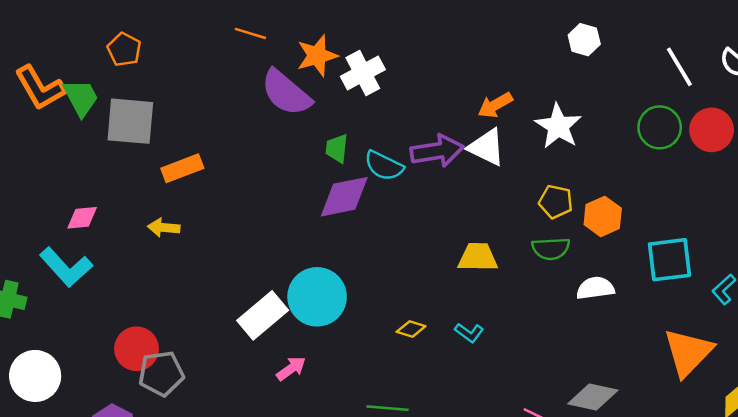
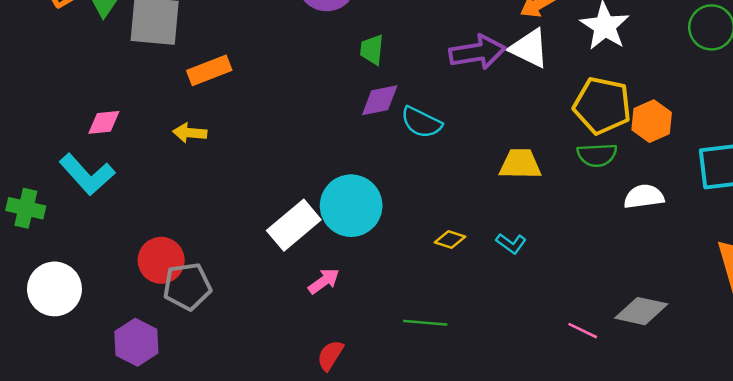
cyan semicircle: (384, 166) -> (421, 122), moved
purple diamond: (344, 197) -> (380, 100), size x0.7
yellow pentagon: (556, 202) -> (602, 105), size x1.6

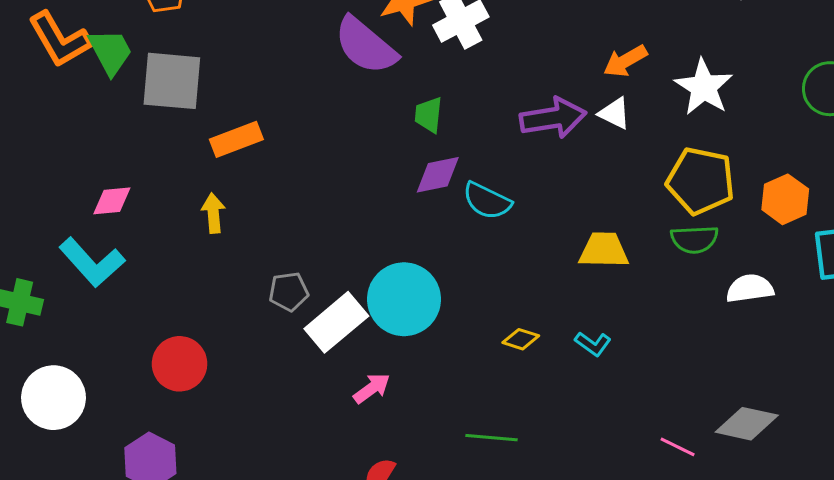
white triangle: (529, 48) -> (615, 113), size x0.7
orange hexagon: (652, 121) -> (785, 199), moved
yellow arrow: (190, 133) -> (213, 213), turned 80
gray pentagon: (187, 286) -> (289, 292), moved, size x0.7

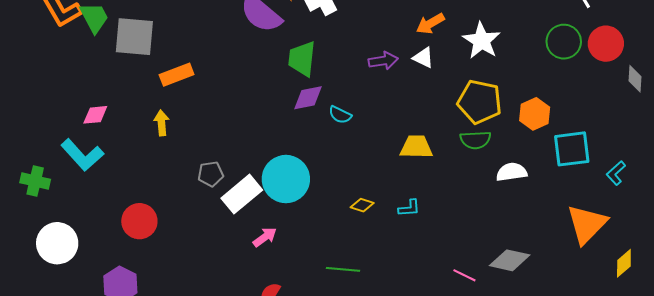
green trapezoid: (429, 115) -> (302, 59), size x1.5
purple arrow: (553, 118) -> (383, 61), size x0.7
cyan semicircle: (487, 201) -> (340, 115), size x0.7
cyan L-shape: (593, 344) -> (409, 208), turned -40

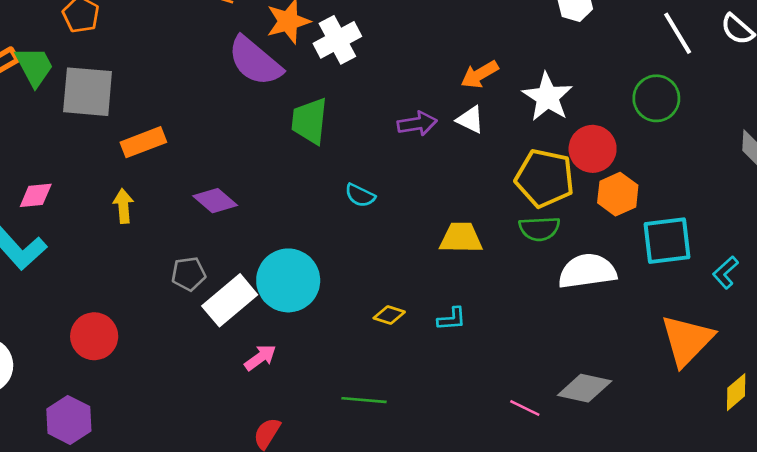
red circle: (606, 44) -> (593, 149), moved
purple diamond: (308, 98) -> (215, 201), moved, turned 52
white semicircle: (512, 172) -> (587, 271), size x1.4

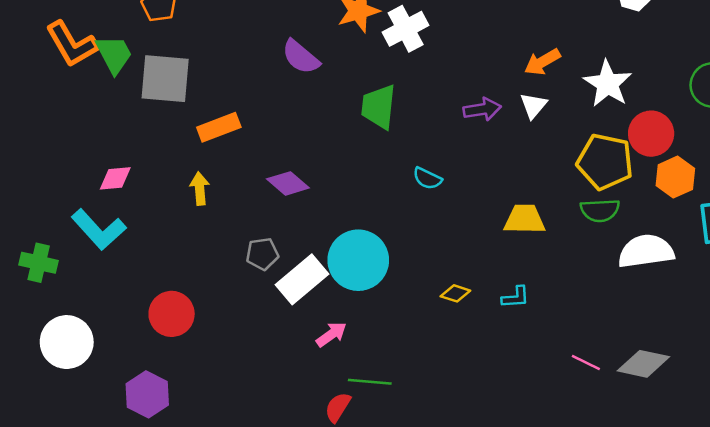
purple semicircle: (255, 61) -> (301, 57), moved, size x0.7
white triangle: (470, 120) -> (533, 105), turned 44
green line: (364, 400) -> (370, 382), moved
pink line: (525, 408) -> (586, 362), moved

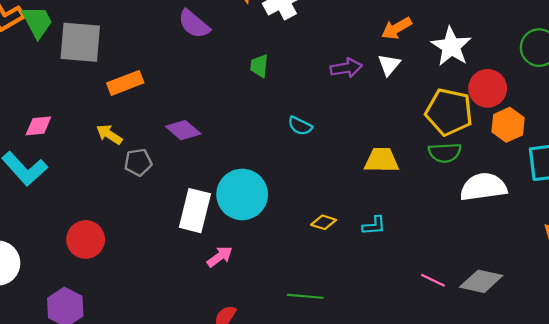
green trapezoid: (379, 107) -> (259, 66), size x0.6
yellow arrow: (200, 189) -> (109, 134), turned -52
gray pentagon: (262, 254) -> (138, 162), moved
white rectangle: (302, 279) -> (195, 211), turned -36
green line: (370, 382) -> (305, 296), moved

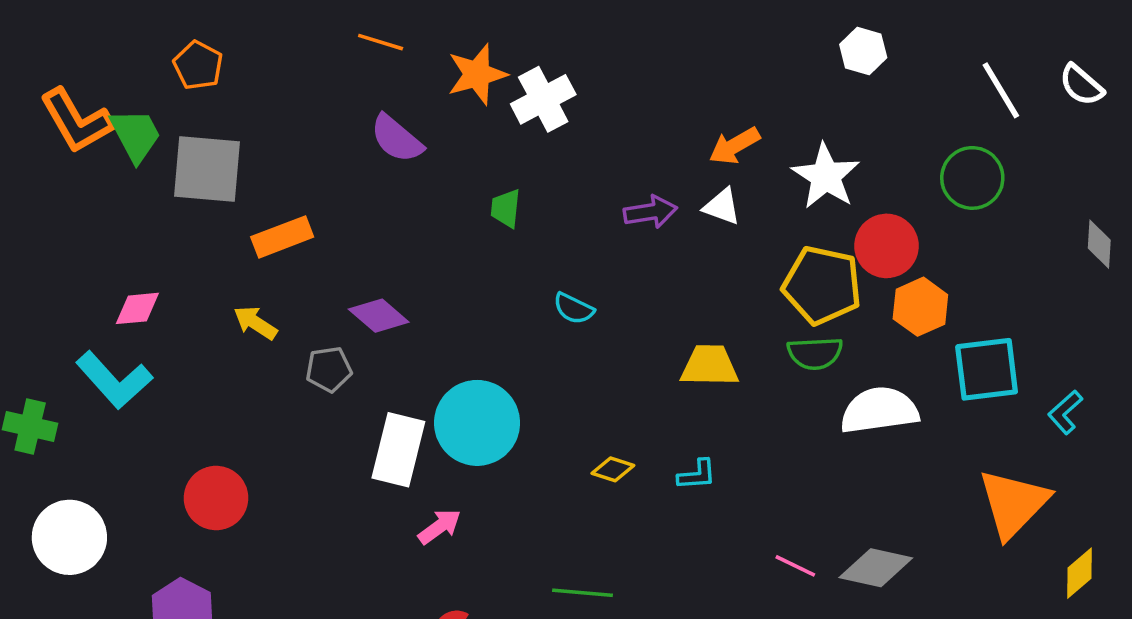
white triangle: (389, 65) -> (722, 207), turned -50
gray pentagon: (138, 162) -> (329, 369), moved

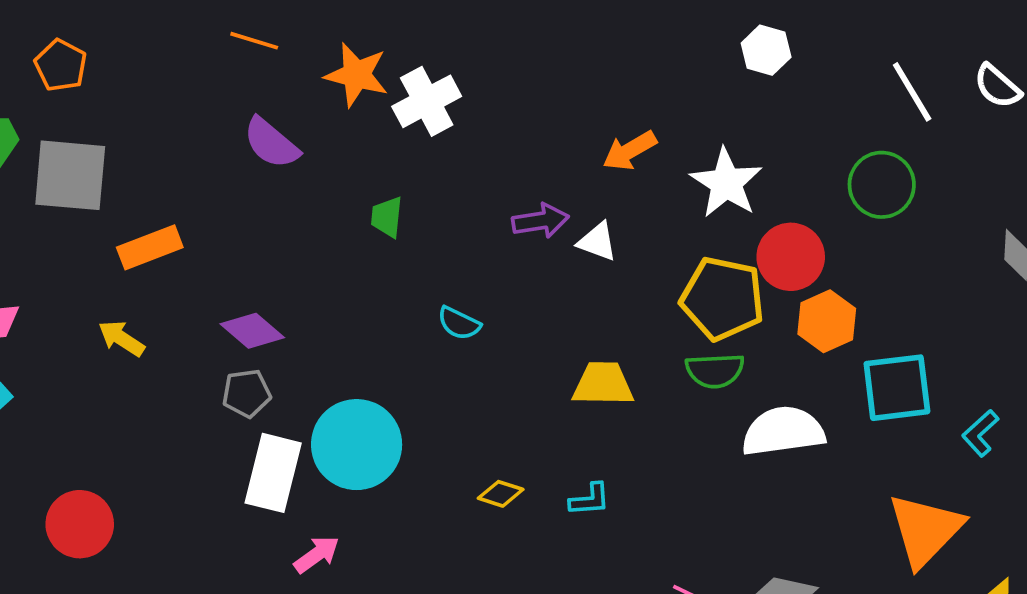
orange star: (477, 74) -> (357, 75), turned 30
white triangle: (722, 207) -> (597, 242), moved
gray pentagon: (329, 369) -> (247, 393), moved

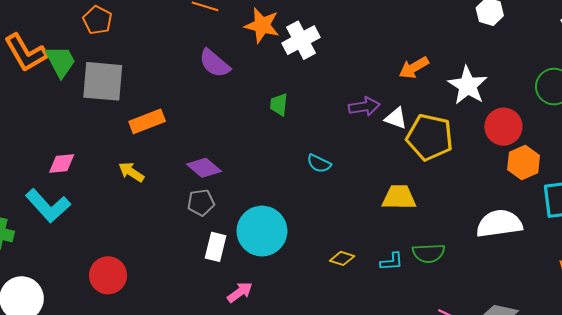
yellow pentagon: (722, 299) -> (430, 137), moved
green semicircle: (715, 371) -> (429, 253), moved
white rectangle: (273, 473) -> (216, 247), size x0.7

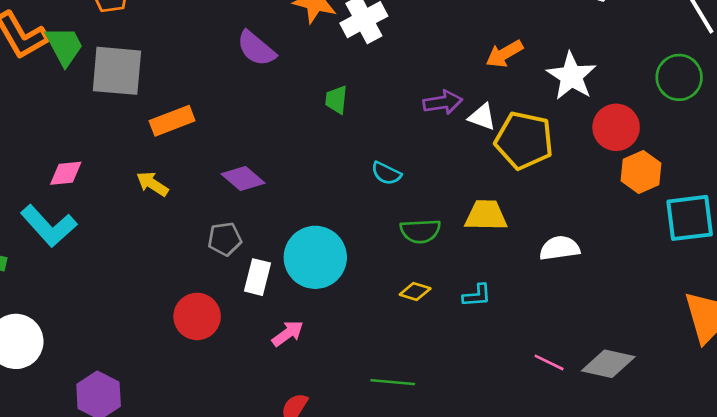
gray pentagon: (201, 203) -> (225, 239), moved
white semicircle: (499, 224) -> (560, 248), moved, size x0.7
green semicircle: (429, 253) -> (420, 231), moved
red circle: (108, 275) -> (197, 316), moved

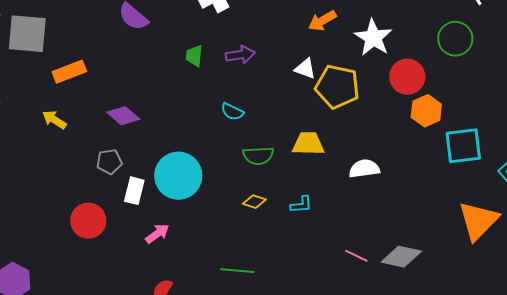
purple arrow: (443, 102) -> (240, 55), moved

